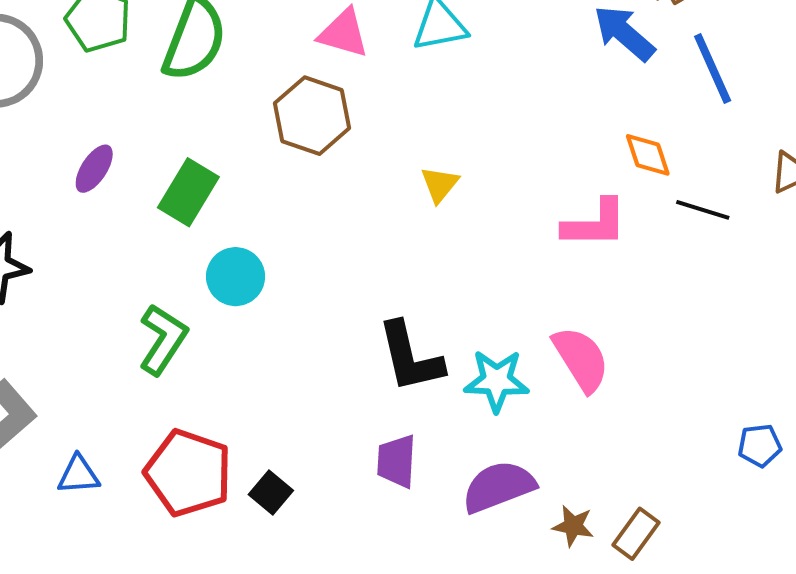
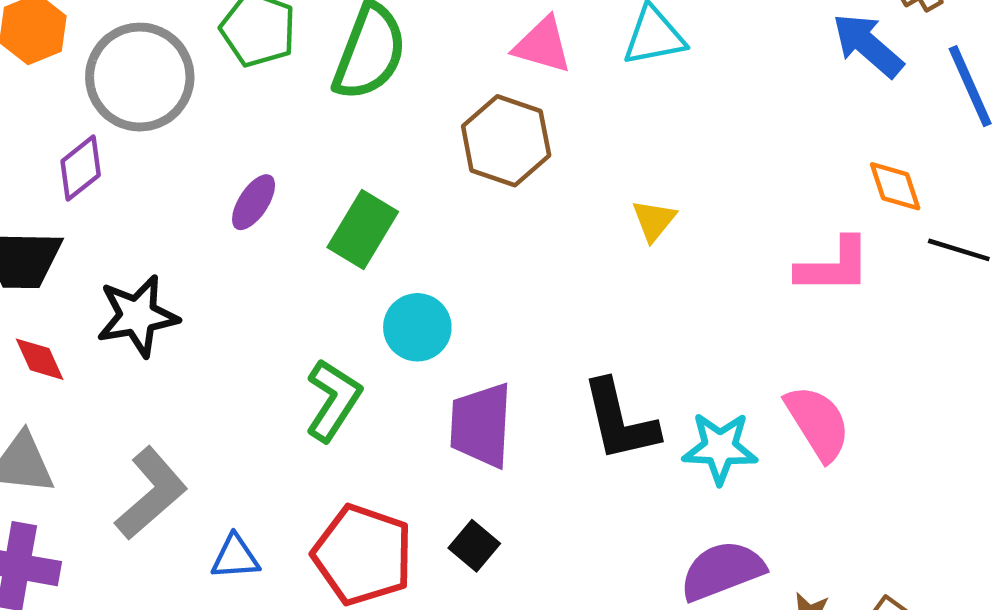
purple trapezoid: (396, 461) -> (481, 425), moved, size x1.4
black square: (271, 493) -> (474, 546), moved

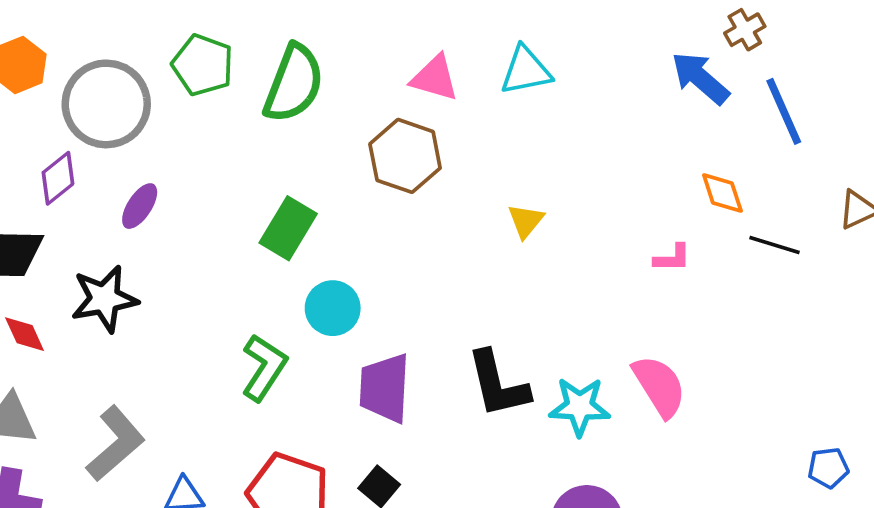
purple ellipse: (254, 202) -> (140, 206), moved
pink L-shape: (834, 266) -> (672, 258), size x0.6

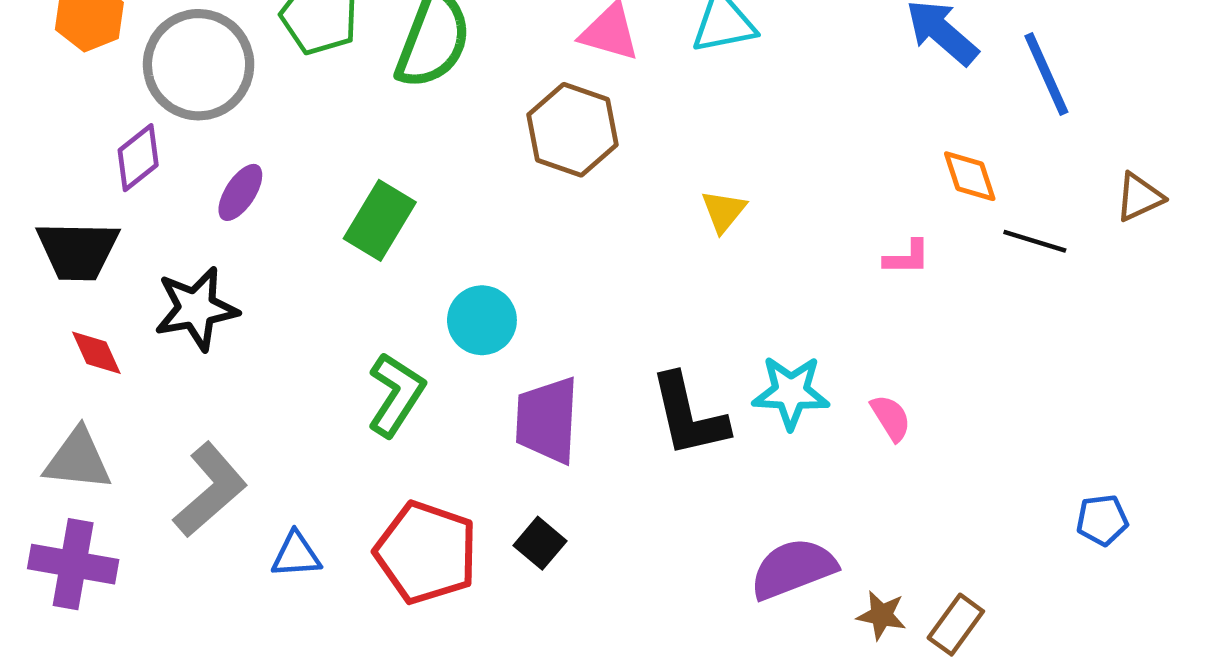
green rectangle: (288, 228) -> (380, 220), moved
pink semicircle: (659, 386) -> (891, 418), size x0.6
cyan star: (580, 407) -> (791, 392), moved

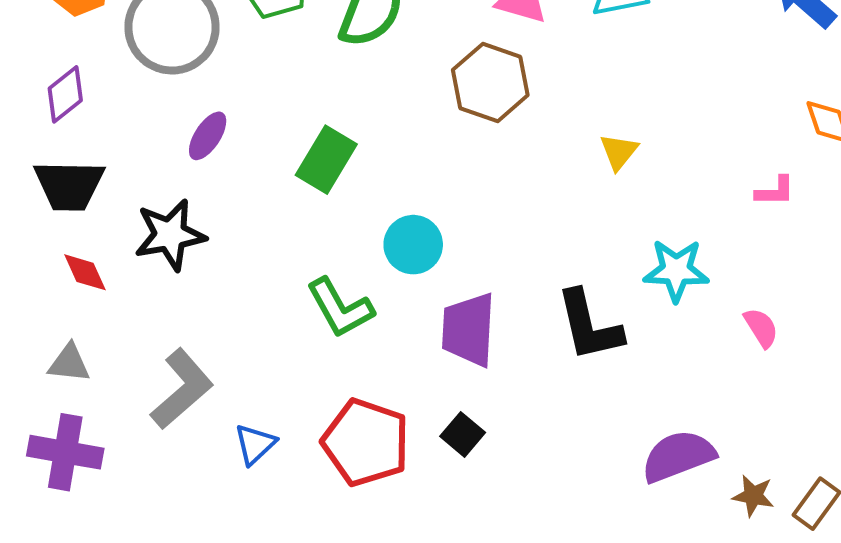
purple diamond: (138, 158) -> (65, 94), moved
cyan star: (791, 392) -> (676, 270), moved
green L-shape: (396, 395) -> (340, 308), turned 118
gray triangle: (78, 460) -> (69, 363), size x0.7
blue triangle: (296, 555) -> (255, 444), turned -39

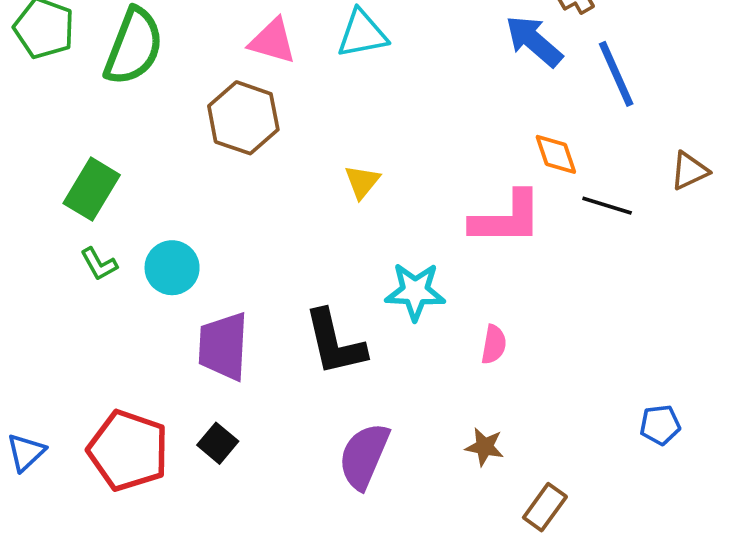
pink L-shape: (775, 191) -> (507, 218), size x2.0
green L-shape: (340, 308) -> (99, 264), moved, size x0.6
pink semicircle: (761, 328) -> (494, 344), turned 42
purple semicircle: (678, 456) -> (364, 456), moved, turned -46
brown star: (753, 496) -> (485, 447), moved

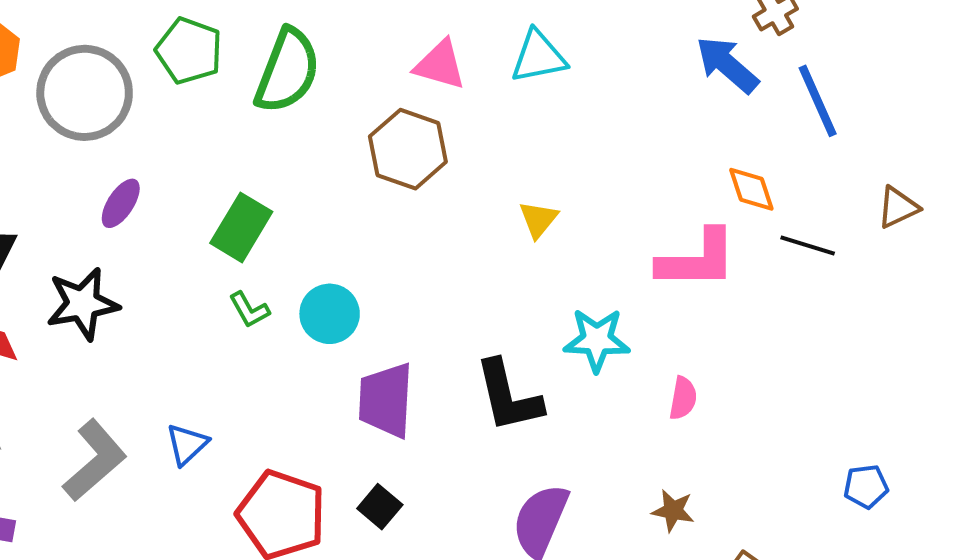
blue triangle: (26, 452) -> (187, 444), moved

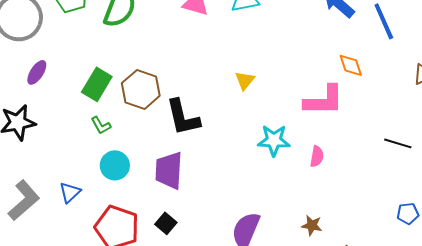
brown hexagon: (408, 149) -> (141, 89), moved
black line: (808, 246) -> (398, 143), moved
cyan circle: (330, 314) -> (115, 165), moved
black L-shape: (508, 396) -> (183, 117), moved
pink semicircle: (683, 398) -> (317, 156), moved

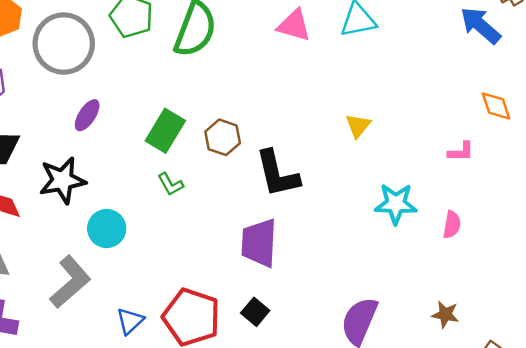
brown hexagon: (141, 89) -> (223, 137), size x0.7
pink L-shape: (324, 100) -> (461, 152), size x0.5
cyan circle: (115, 165) -> (107, 228), moved
blue triangle: (70, 192) -> (130, 321), moved

